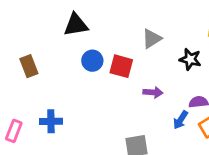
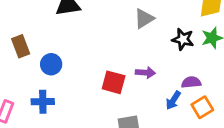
blue circle: (92, 61) -> (51, 64), moved
red square: (121, 66) -> (114, 82), moved

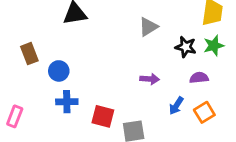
red square: (114, 82) -> (103, 116), moved
purple semicircle: (191, 82) -> (199, 78), moved
blue cross: (43, 102) -> (67, 102), moved

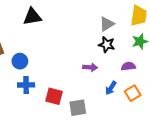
gray triangle: (148, 27) -> (107, 24), moved
black star: (186, 47) -> (107, 45), moved

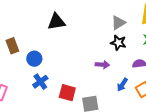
black triangle: (32, 17) -> (56, 22), moved
blue cross: (26, 85) -> (40, 82), turned -35

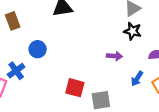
brown rectangle: (12, 46) -> (13, 21), moved
blue cross: (40, 82) -> (16, 71), moved

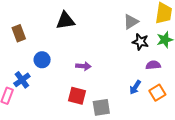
black star: (133, 31) -> (140, 42), moved
purple arrow: (114, 56) -> (83, 66), moved

